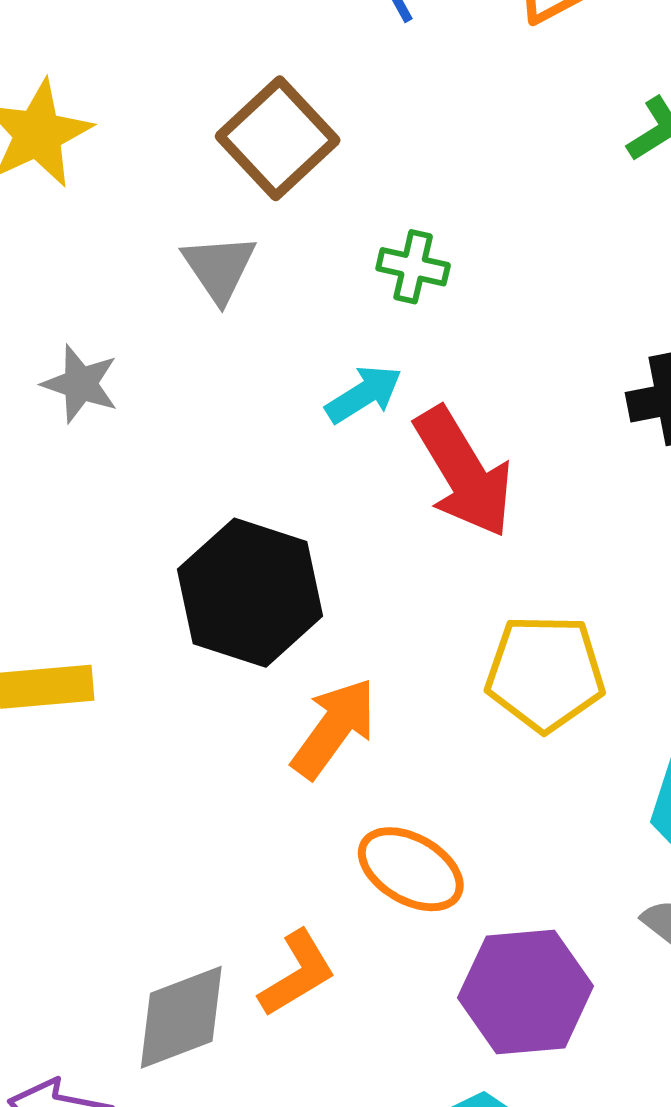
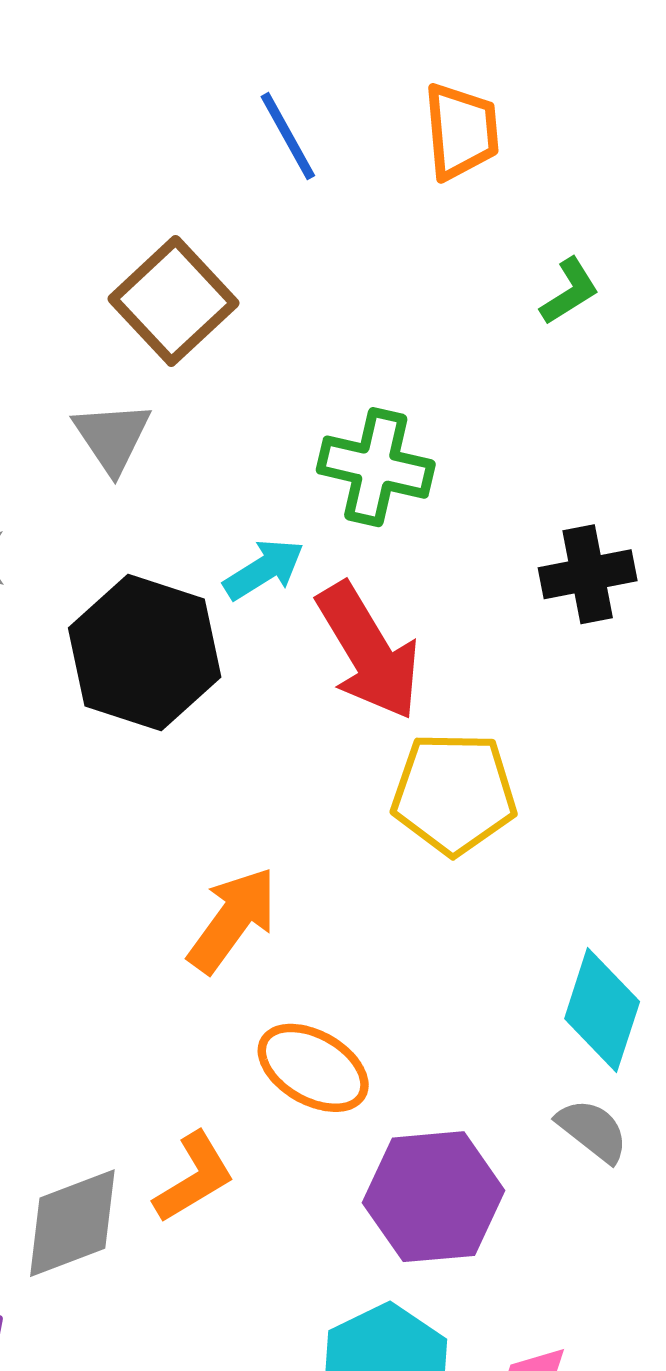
green cross: (413, 267) -> (376, 467), moved, size x1.5
black hexagon: (250, 593) -> (145, 653), moved
yellow pentagon: (545, 673) -> (454, 793), moved

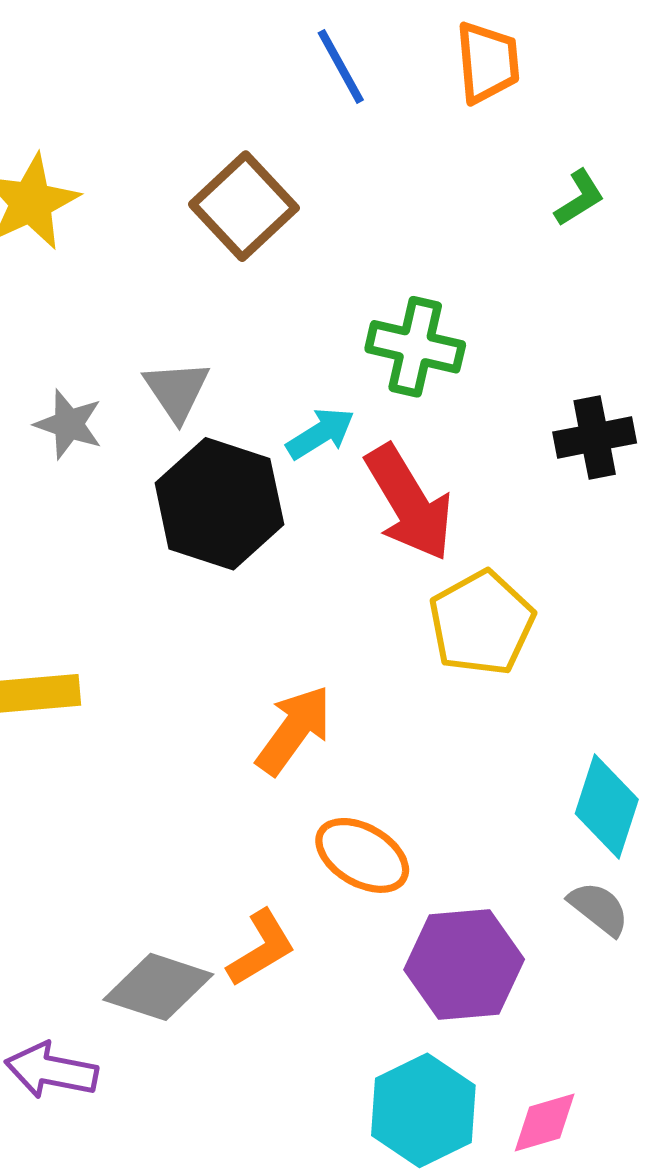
gray triangle: (112, 437) -> (177, 391), moved
yellow pentagon: (454, 793) -> (481, 623), turned -30
gray diamond: (72, 1223) -> (158, 987), turned 39

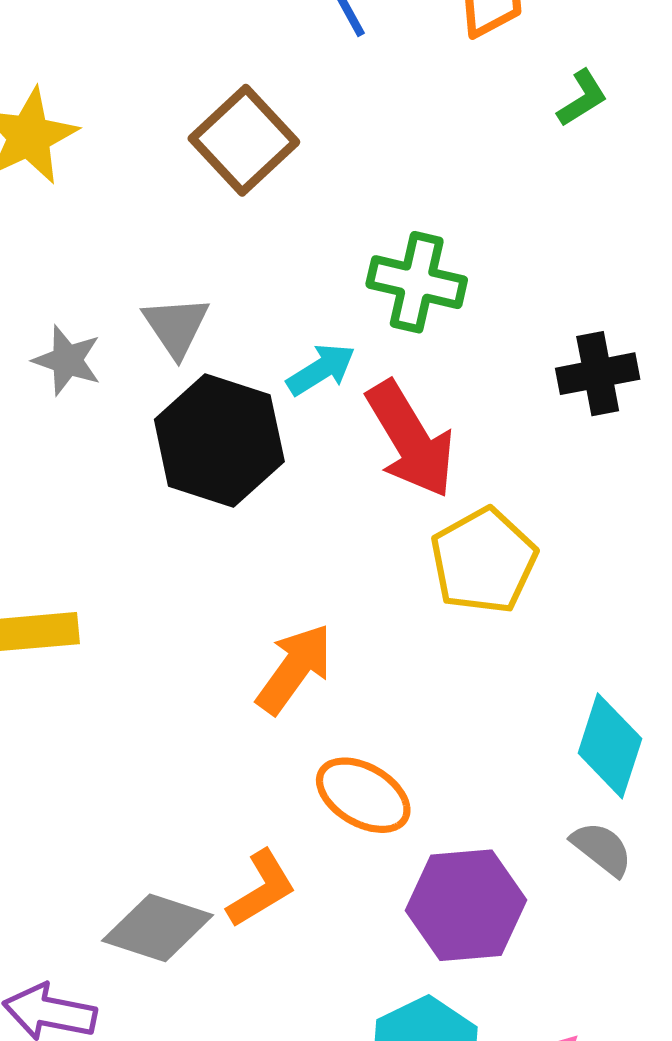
green L-shape: (579, 198) -> (582, 98), moved

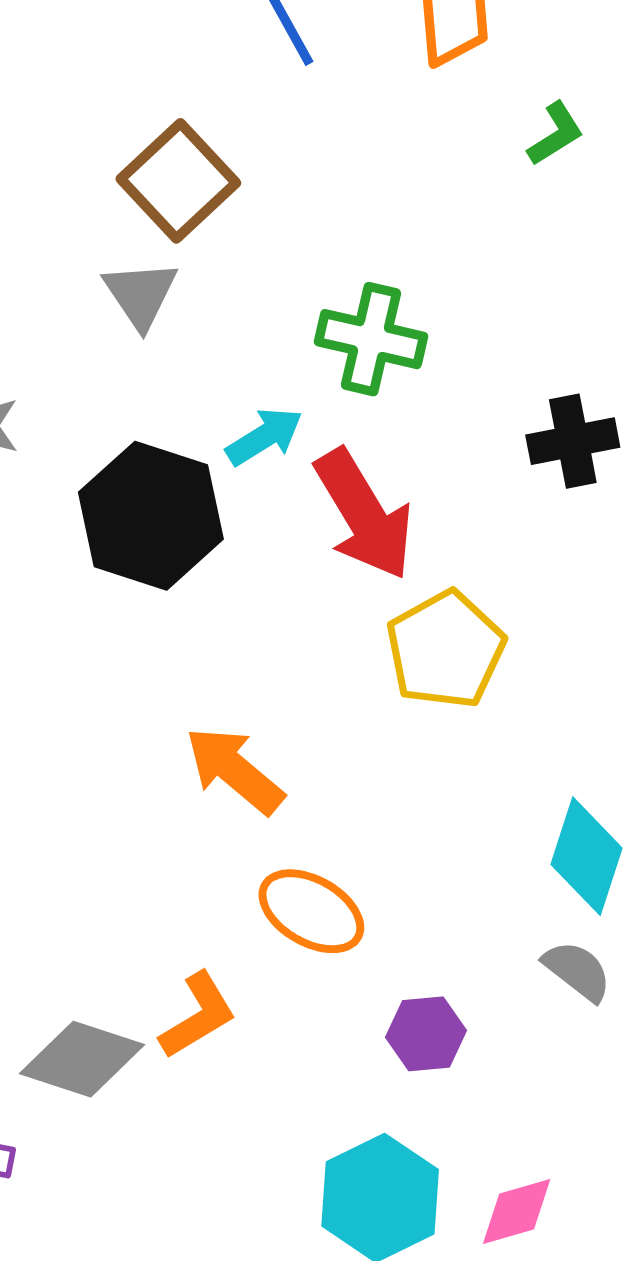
gray triangle: (176, 326) -> (141, 294), moved
orange arrow: (294, 669) -> (235, 770), turned -86
purple hexagon: (466, 905) -> (426, 1034), size x0.6

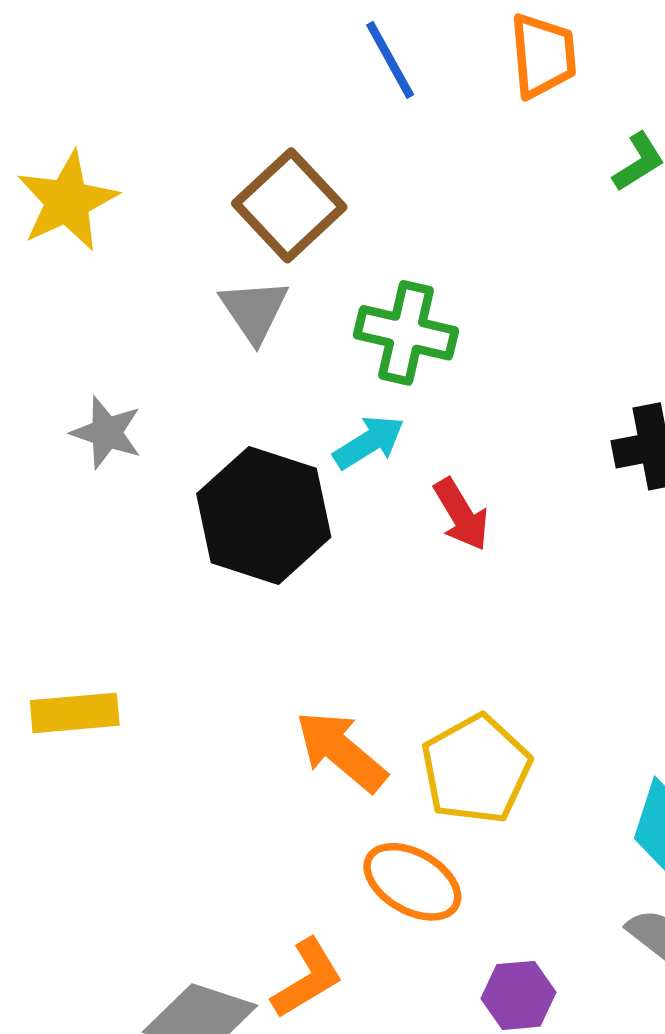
green cross: (371, 339) -> (406, 333), moved
red arrow: (364, 515) -> (461, 514), size x0.6
yellow pentagon: (446, 650) -> (476, 769), moved

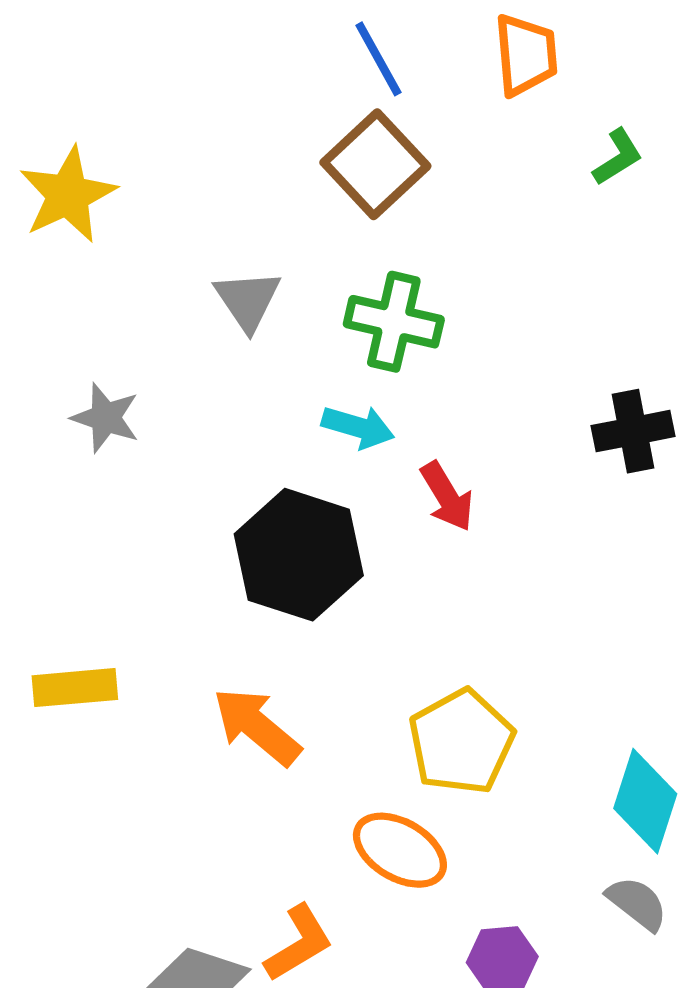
brown square: (289, 205) -> (375, 164), moved
cyan arrow: (369, 442) -> (358, 427), turned 48
black hexagon: (264, 515) -> (299, 555), moved
orange arrow: (341, 751) -> (257, 726), moved

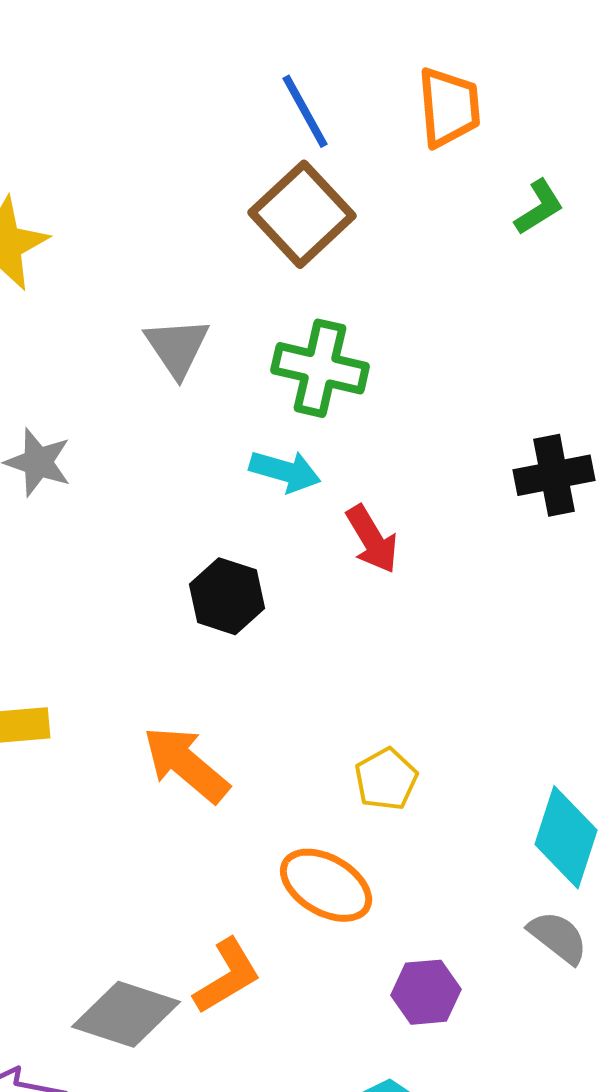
black hexagon: (299, 555) -> (227, 596), size x0.6
yellow pentagon: (461, 742) -> (386, 779), size x0.6

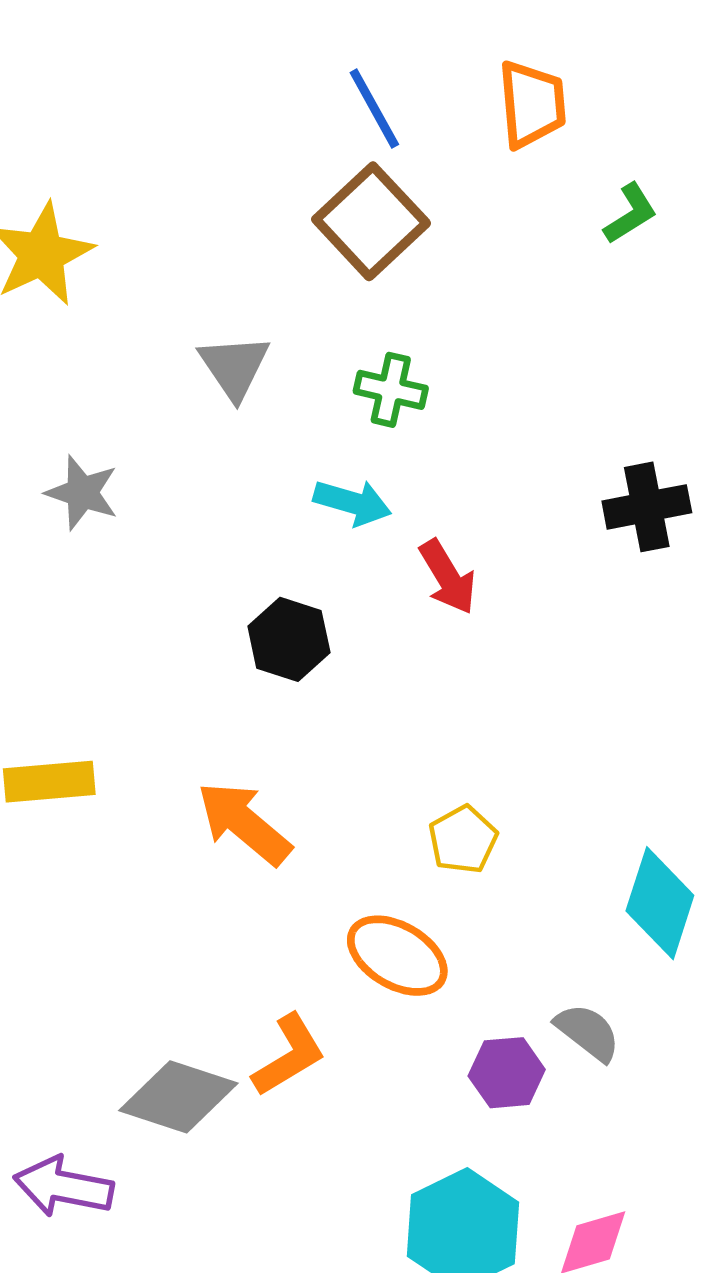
green cross: (320, 368) -> (391, 390), size x0.7
gray semicircle: (558, 937) -> (588, 1032), moved

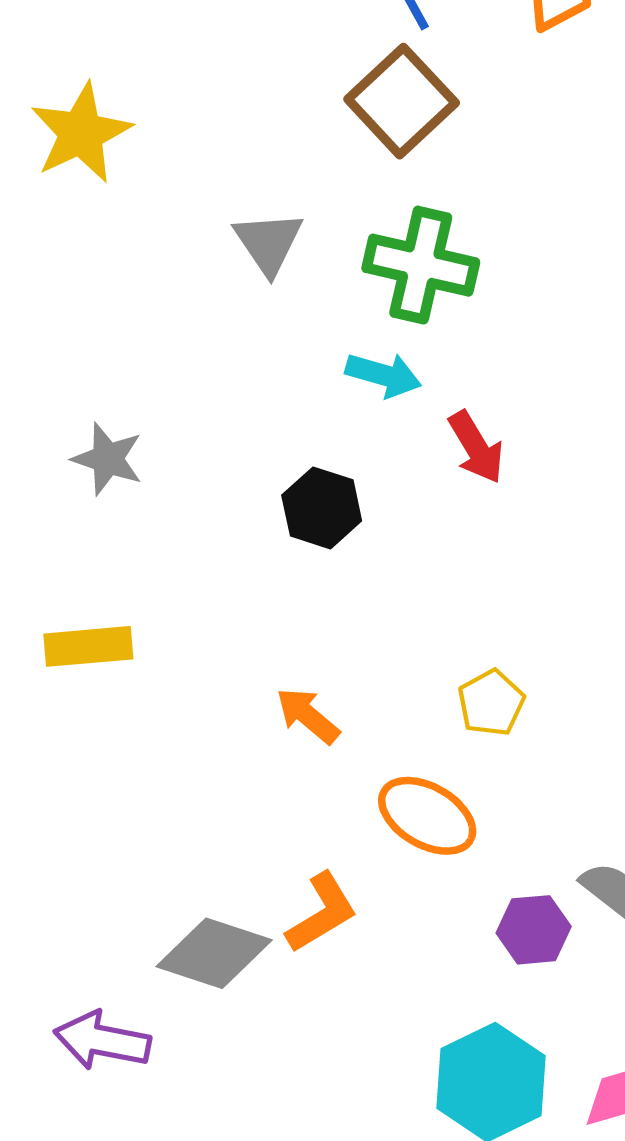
green cross: (391, 390) -> (421, 265), size x1.6
gray star: (82, 493) -> (108, 459), moved
orange arrow: (244, 823) -> (308, 716), moved, size x0.7

